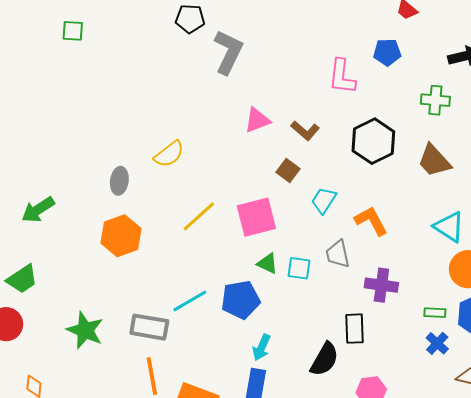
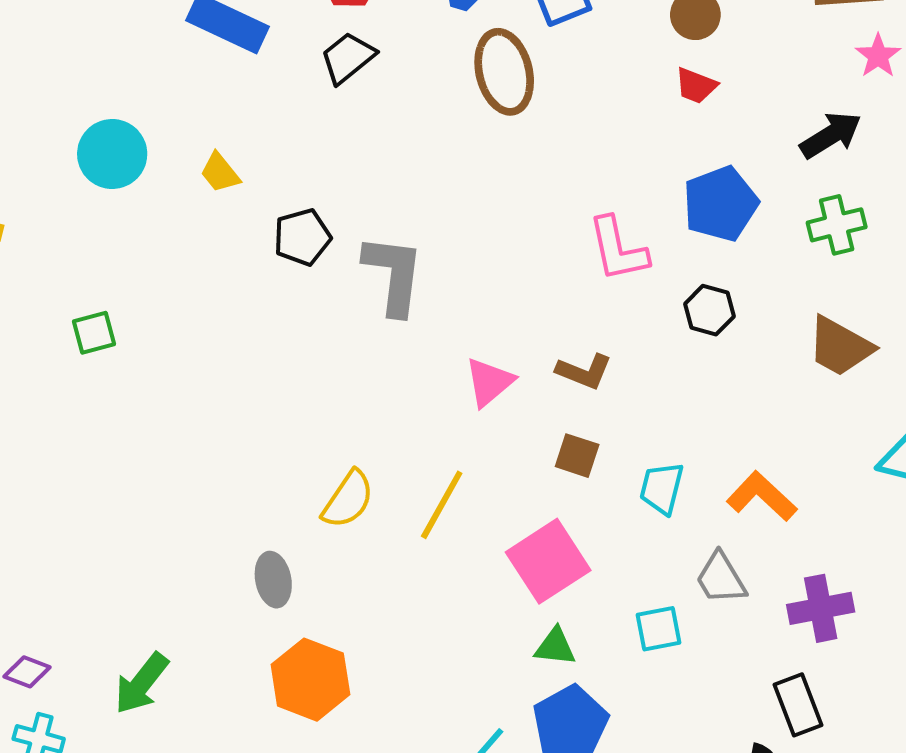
blue pentagon: (387, 52) -> (720, 204), moved, size x1.4
green cross: (435, 100) -> (837, 225), moved
black hexagon: (373, 141) -> (709, 310), moved, size x0.6
yellow line: (199, 216) -> (442, 505), moved
green triangle: (267, 263) -> (555, 647), moved

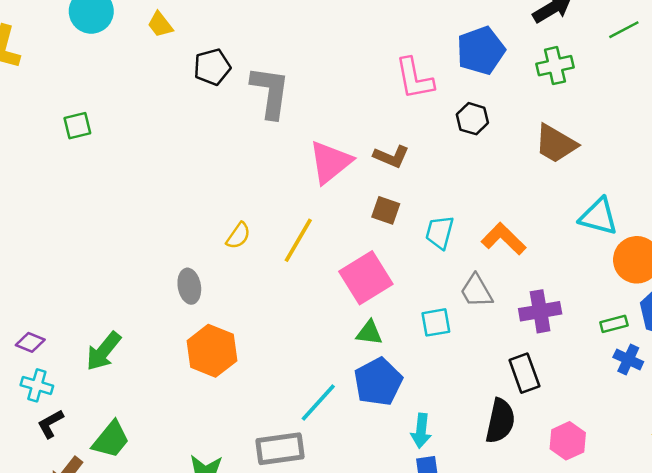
pink triangle: (489, 382) -> (330, 162), size x1.4
yellow semicircle: (348, 499) -> (238, 236), size x0.7

